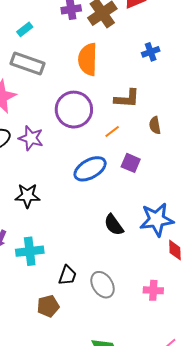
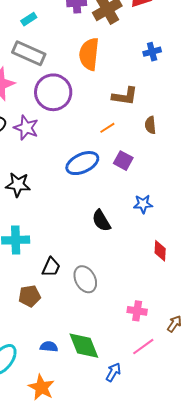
purple circle: (74, 110) -> (53, 92), moved
blue star: (157, 220) -> (143, 204), moved, size x0.6
pink cross: (153, 290) -> (137, 311), moved

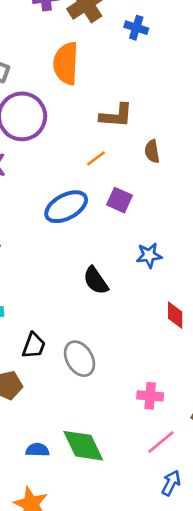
blue cross: (152, 52) -> (136, 28), moved, turned 36
blue arrow: (113, 372) -> (171, 483), moved

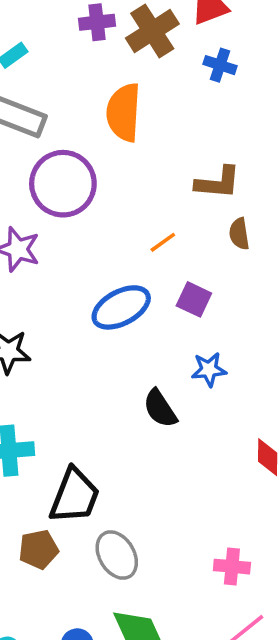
brown L-shape: (116, 116) -> (218, 183), moved
blue star: (149, 255) -> (209, 370), moved
black trapezoid: (34, 346) -> (75, 496), size x1.6
gray ellipse: (79, 359) -> (117, 555), moved

